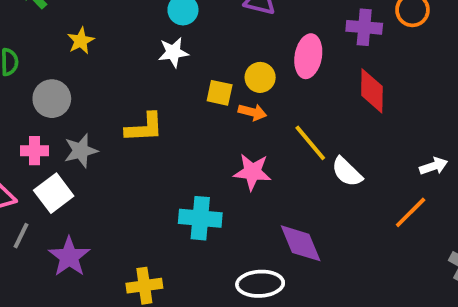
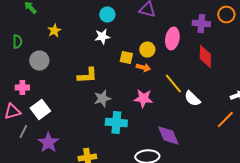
pink cross: (34, 151) -> (22, 88), moved
gray star: (81, 151) -> (102, 99), moved

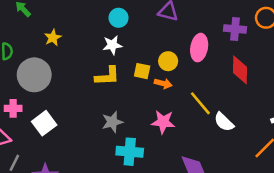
gray circle: (39, 61) -> (34, 75), size x1.4
yellow L-shape: (87, 76) -> (107, 76), moved
white square: (40, 110) -> (44, 123), moved

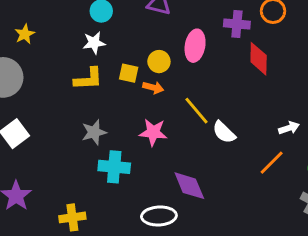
red diamond: (240, 70) -> (259, 59), moved

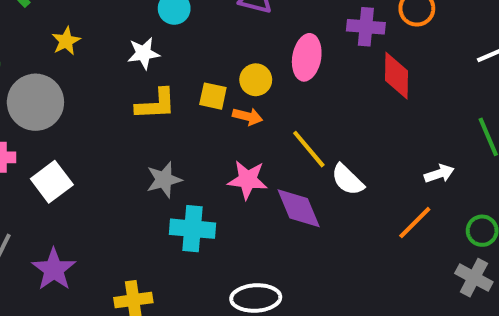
white star: (94, 43) -> (144, 53), moved
purple diamond: (189, 186) -> (299, 208), moved

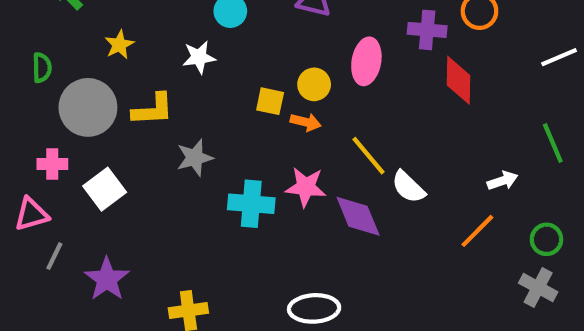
yellow L-shape: (156, 104) -> (153, 110), moved
gray star: (164, 180) -> (195, 158), moved
cyan cross: (193, 229) -> (251, 204), moved

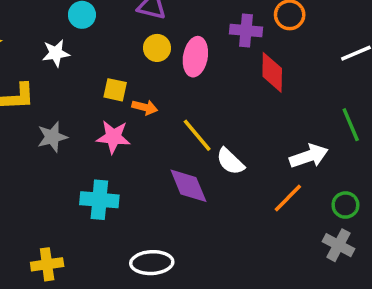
yellow circle: (314, 84) -> (157, 48), moved
white arrow: (503, 181) -> (309, 156), size x1.5
pink star: (306, 187) -> (113, 137), moved
cyan cross: (251, 204) -> (99, 200), moved

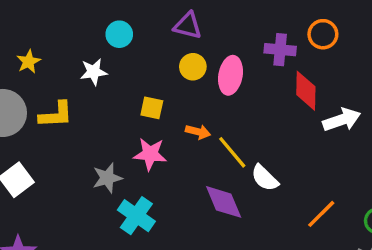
orange arrow: (145, 107) -> (198, 132), moved
gray star: (52, 137) -> (107, 178), moved
white arrow: (309, 156) -> (342, 120), moved
cyan cross: (99, 200) -> (136, 216), turned 30

